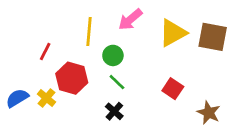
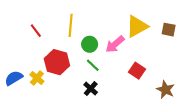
pink arrow: (130, 20) -> (115, 44), moved
brown square: (213, 37) -> (169, 30), size x0.6
red line: (45, 51) -> (36, 31), moved, turned -64

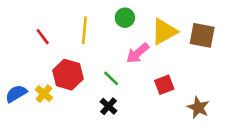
brown square: (169, 30) -> (202, 35), size x1.5
green circle: (90, 44) -> (125, 18), moved
red square: (137, 71) -> (164, 85), turned 35

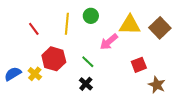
green circle: (125, 18) -> (91, 16), moved
yellow triangle: (164, 32) -> (130, 25), turned 30
brown square: (202, 35) -> (160, 28), turned 35
red square: (164, 85) -> (139, 65), moved

